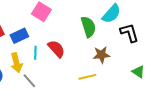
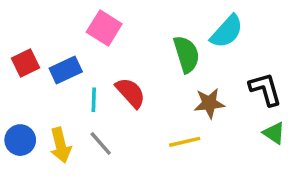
black L-shape: (129, 33) -> (265, 89), moved
yellow arrow: (16, 63) -> (60, 145), moved
gray line: (29, 81) -> (101, 144), moved

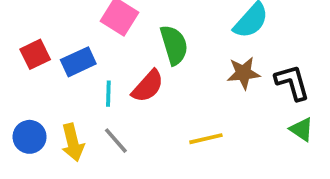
green semicircle: (186, 54) -> (174, 45), moved
red semicircle: (130, 93) -> (148, 86), turned 84
brown star: (209, 103) -> (243, 73), moved

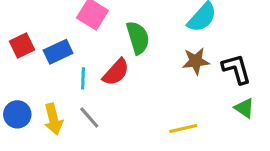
yellow line: (206, 139) -> (183, 128), moved

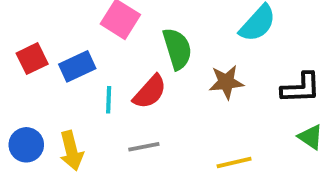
brown star: (196, 61) -> (226, 82), moved
black L-shape: (236, 69) -> (301, 88), turned 104
gray line: (89, 117) -> (144, 147), moved, turned -60

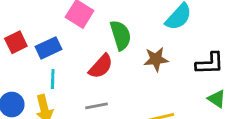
cyan line: (109, 100) -> (53, 79), moved

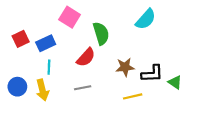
brown star: (156, 59) -> (125, 67), moved
black L-shape: (210, 63) -> (152, 74), moved

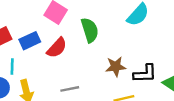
red semicircle: (86, 57) -> (57, 48), moved
cyan line: (49, 67) -> (12, 67), moved

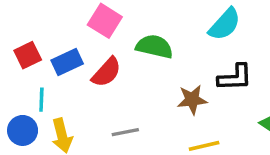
green semicircle: (90, 30) -> (154, 47), turned -60
black L-shape: (145, 74) -> (235, 77), moved

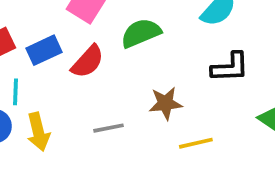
green semicircle: (154, 47) -> (141, 33), turned -36
brown star: (192, 100) -> (165, 103), moved

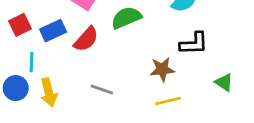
brown star: (165, 103) -> (162, 69), moved
gray line: (109, 128) -> (102, 90), turned 30

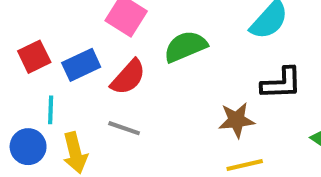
gray line: (102, 90) -> (124, 128), moved

